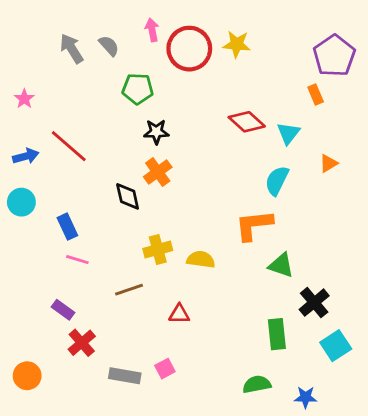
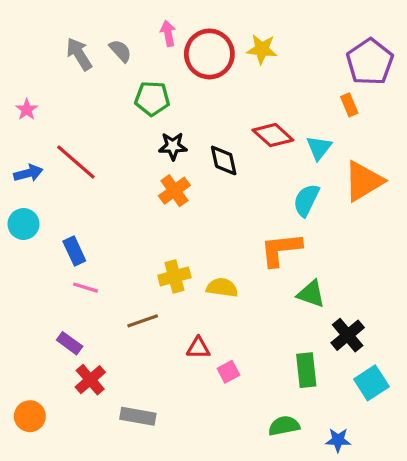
orange triangle: (328, 163) -> (363, 181), size x2.0
black diamond: (128, 196) -> (224, 160), moved
pink square: (165, 369) -> (228, 372), moved

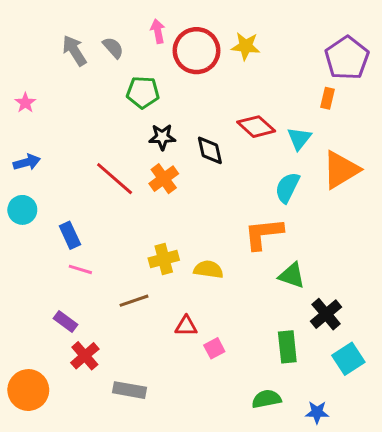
orange rectangle: (349, 105) -> (327, 98), turned 36
red line: (76, 162) -> (115, 179), moved
orange circle: (30, 416) -> (28, 390), size x1.4

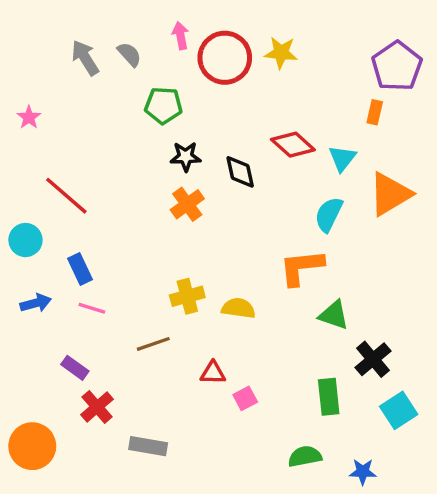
blue arrow: (27, 162) -> (36, 303), moved
red line: (115, 179) -> (66, 196), moved

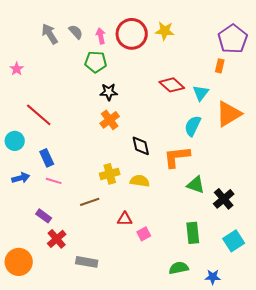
pink arrow: (180, 36) -> (101, 36), moved
black diamond: (240, 172) -> (141, 146), moved
black cross: (373, 359) -> (224, 199), moved

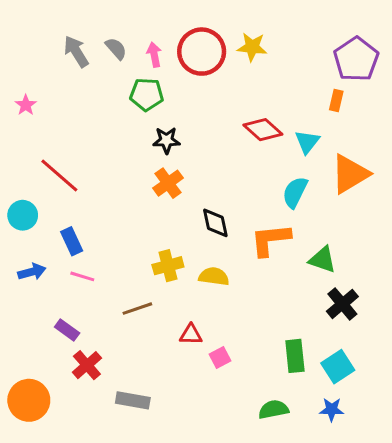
green triangle: (196, 185) -> (322, 260), moved
cyan square: (234, 241) -> (338, 367), moved
blue star: (213, 277) -> (332, 409), moved

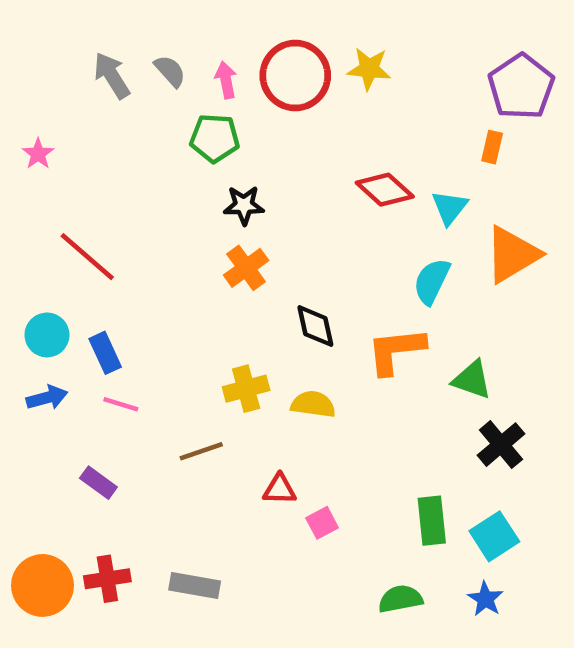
cyan circle: (23, 215) -> (47, 335), moved
red cross: (87, 365) -> (107, 579), moved, turned 32
blue star: (332, 409) -> (485, 599), turned 30

